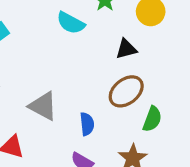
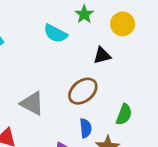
brown ellipse: (126, 91) -> (83, 91), moved
blue semicircle: (87, 124) -> (86, 128), moved

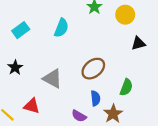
cyan semicircle: (55, 34) -> (61, 28), moved, turned -96
black triangle: (102, 55) -> (138, 43), moved

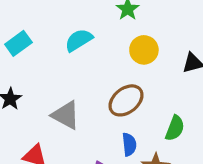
yellow circle: (125, 15) -> (144, 50), moved
cyan semicircle: (61, 28) -> (79, 40), turned -144

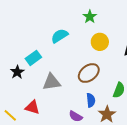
cyan rectangle: (18, 43) -> (33, 58), moved
gray triangle: (66, 115) -> (52, 82), turned -36

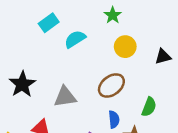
cyan rectangle: (33, 58) -> (49, 23), moved
black star: (17, 72) -> (22, 84), size x1.5

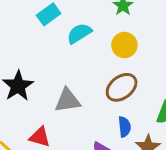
yellow circle: (125, 47) -> (124, 45), moved

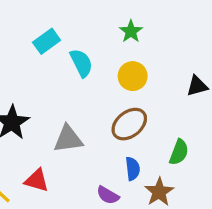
cyan semicircle: (79, 33) -> (81, 63), turned 95

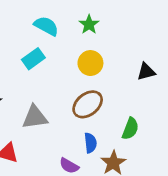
cyan rectangle: (47, 41) -> (33, 59), moved
cyan semicircle: (81, 63) -> (46, 26), moved, turned -35

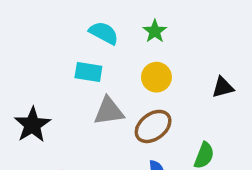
cyan rectangle: (33, 59) -> (88, 72), turned 45
gray triangle: (35, 117) -> (109, 111), moved

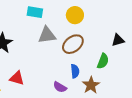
black triangle: (223, 87) -> (118, 40), moved

